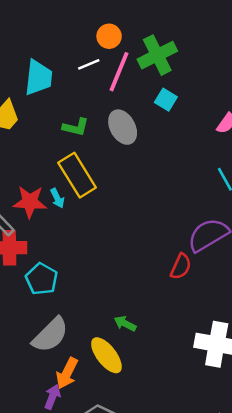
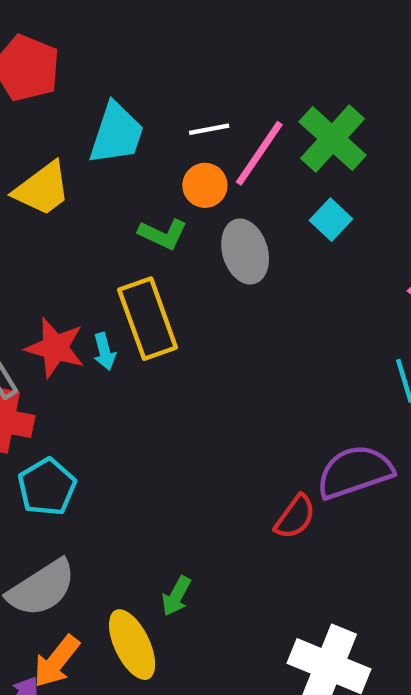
orange circle: (109, 36) -> (205, 185), moved
green cross: (157, 55) -> (333, 139), turned -33
green arrow: (125, 324) -> (176, 596), turned -100

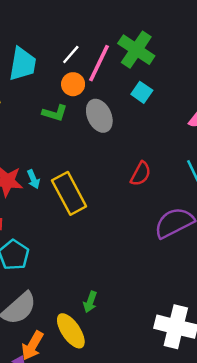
white line: (209, 129) -> (71, 54), turned -30
yellow rectangle: (148, 319) -> (69, 193), moved
red semicircle: (295, 517) -> (141, 174), moved

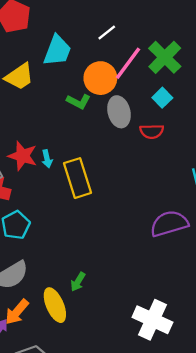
white line: (71, 54) -> (107, 33), moved
orange circle: (73, 84) -> (100, 78), size x1.5
red semicircle: (141, 174) -> (152, 131), moved, turned 50

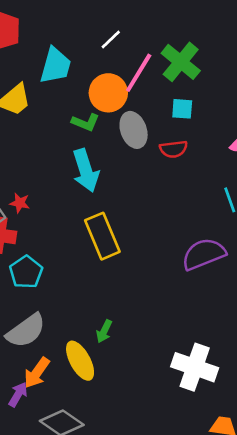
cyan square: (162, 98) -> (182, 109), turned -36
red star: (23, 156) -> (20, 203), moved, size x0.6
cyan arrow: (47, 159) -> (86, 171), moved, size x2.0
yellow rectangle: (77, 178) -> (102, 236), moved

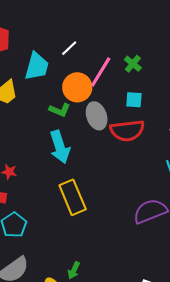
white line: (111, 39) -> (69, 48), moved
green cross: (181, 62) -> (133, 64), size x0.6
red semicircle: (173, 149) -> (127, 131), size x1.6

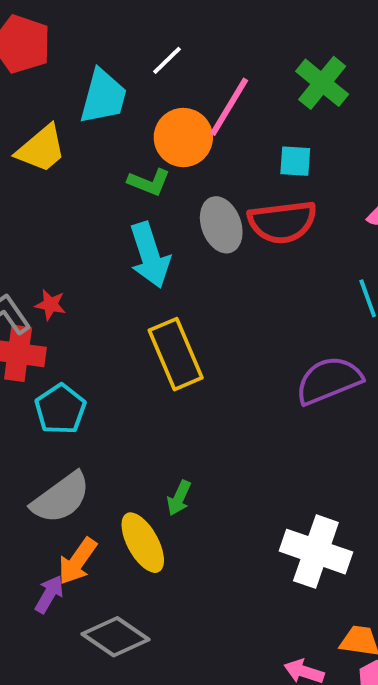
green cross: (133, 64) -> (322, 83), moved, size x1.5
gray ellipse: (97, 116) -> (221, 225), moved

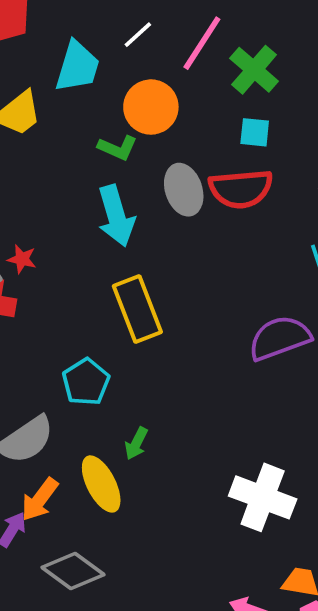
green cross: (322, 83) -> (254, 70), moved
pink line: (229, 107) -> (202, 43), moved
cyan pentagon: (60, 409) -> (86, 382), moved

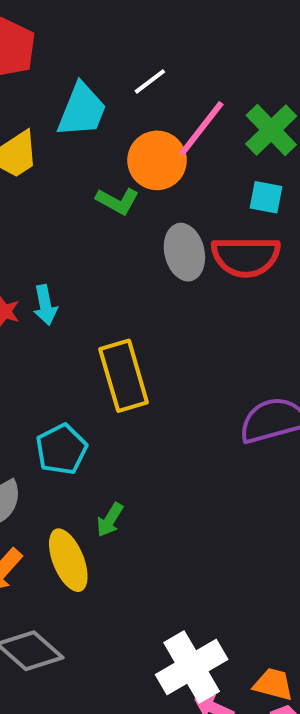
pink line: (202, 43) -> (201, 128), moved
cyan arrow: (116, 216) -> (45, 305), moved, size x0.6
white cross: (263, 497) -> (192, 667), moved, turned 34

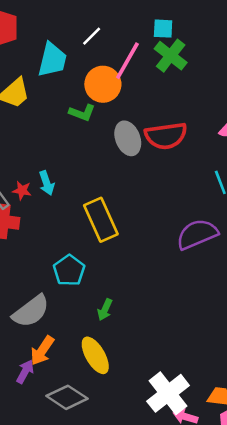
cyan square: (266, 197) -> (163, 29), moved
yellow ellipse: (68, 560) -> (95, 355), moved

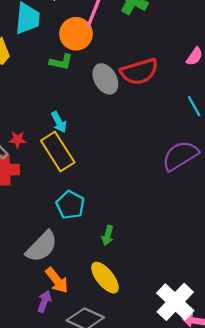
cyan arrow: (47, 183) -> (59, 122), moved
yellow rectangle: (101, 220) -> (58, 152), moved
orange arrow: (42, 351) -> (57, 280), turned -64

